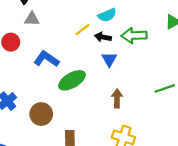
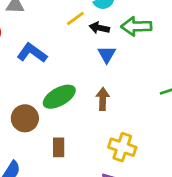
green ellipse: (72, 80) -> (59, 97), moved
brown arrow: (117, 98) -> (103, 99), moved

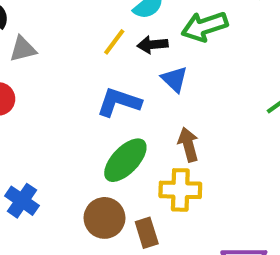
blue L-shape: (32, 53) -> (119, 102), moved
brown circle: (25, 118) -> (104, 218), moved
yellow cross: (122, 147) -> (180, 190), moved

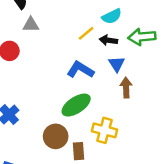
brown arrow: (188, 145) -> (126, 88), moved

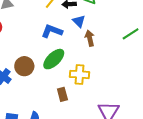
brown circle: (56, 136) -> (24, 66), moved

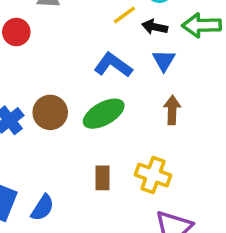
brown arrow: (90, 38) -> (172, 110), moved
yellow cross: (79, 74) -> (153, 175), moved

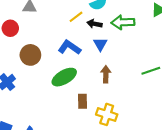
brown circle: (50, 112) -> (30, 55), moved
yellow cross: (153, 175) -> (107, 114), moved
brown rectangle: (103, 178) -> (82, 101), moved

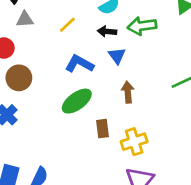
yellow line: (76, 17) -> (67, 25), moved
brown circle: (30, 55) -> (19, 78), moved
yellow cross: (107, 114) -> (134, 142), turned -30

